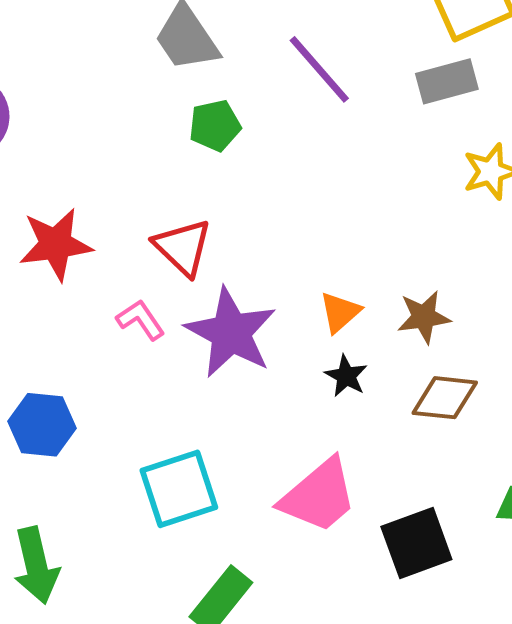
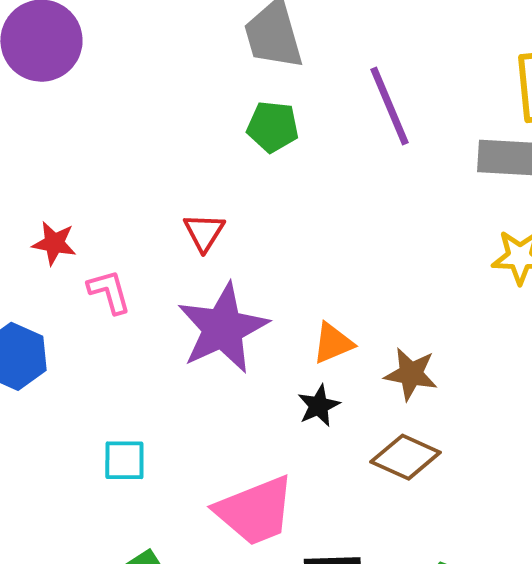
red star: (56, 244) -> (54, 243), moved, size x0.6
red triangle: (183, 247) -> (204, 232), size x0.7
pink L-shape: (141, 320) -> (109, 292), moved
cyan square: (179, 489) -> (124, 460), size x0.6

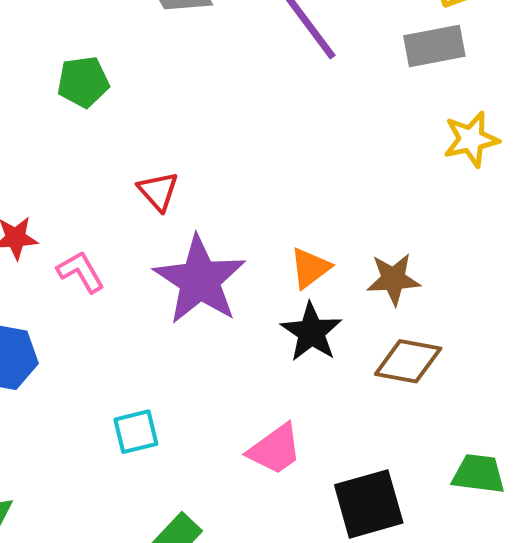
green pentagon: (273, 127) -> (83, 82), moved
black star: (319, 406) -> (311, 332), size x1.4
pink trapezoid: (255, 511) -> (275, 449), size x0.7

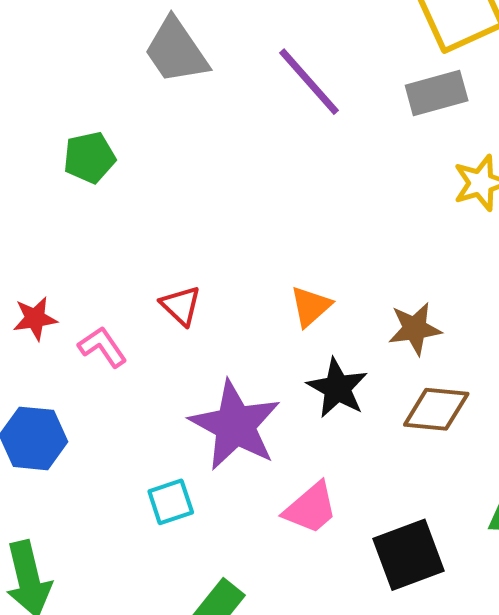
red triangle: (158, 191) -> (181, 306), moved
orange triangle: (310, 268) -> (311, 306), moved
purple star: (200, 280) -> (235, 425), moved

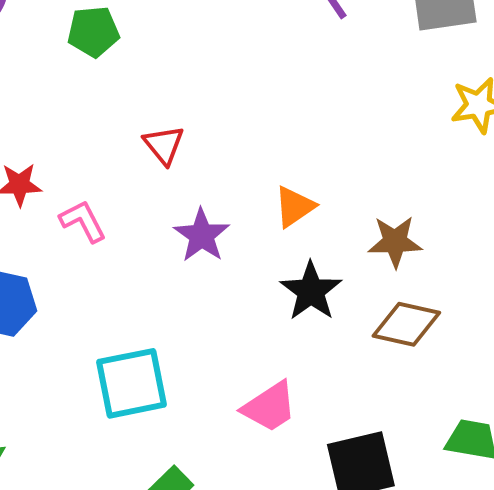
red triangle: (181, 306) -> (164, 145), moved
purple star: (235, 425) -> (202, 235), moved, size x0.6
cyan square: (171, 502) -> (131, 383), size x1.6

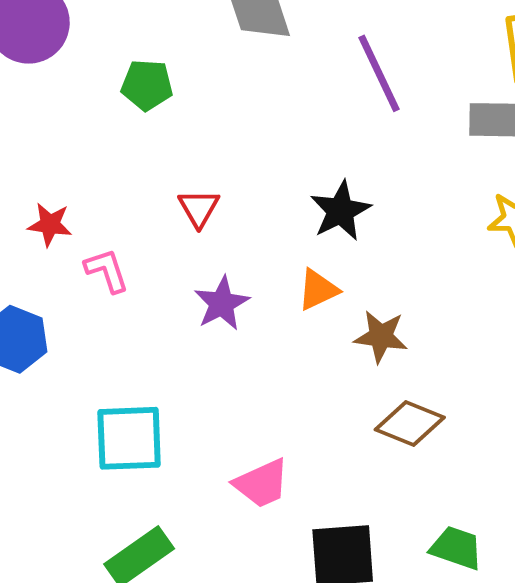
brown star: (395, 242) -> (381, 336), moved
black star: (311, 291) -> (340, 211), moved

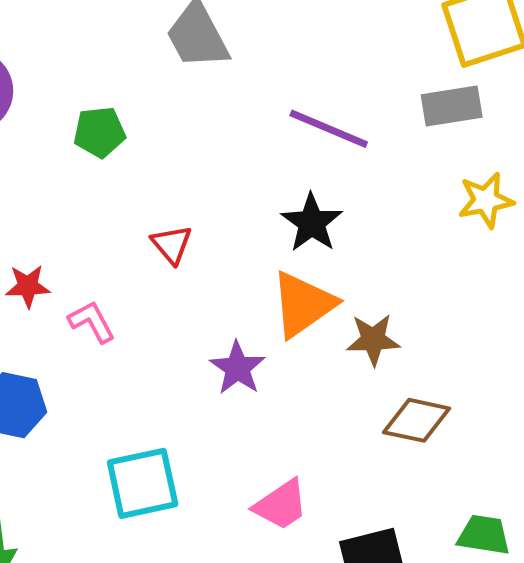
purple line: (379, 73) -> (329, 129), moved, turned -32
orange triangle: (318, 290) -> (303, 304), size x1.6
purple star: (222, 303) -> (237, 368), moved

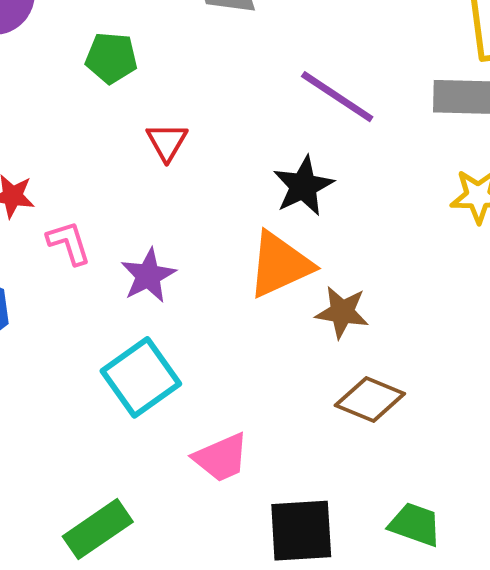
red triangle: (172, 244) -> (167, 142), moved
purple star: (237, 368) -> (148, 276), moved
cyan square: (143, 483) -> (141, 377), moved, turned -34

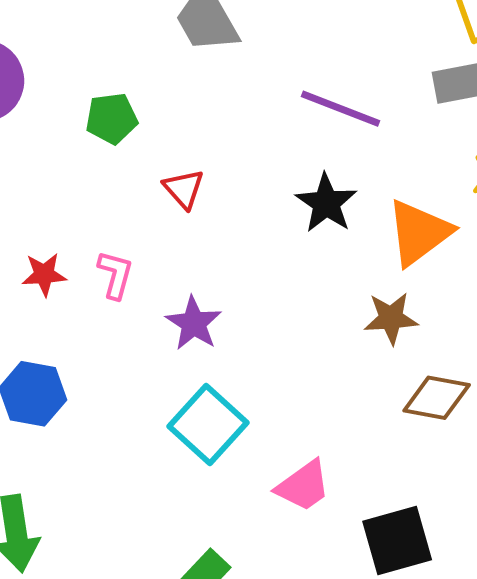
pink L-shape: (69, 243) -> (115, 275), moved, turned 45
orange triangle: (280, 265) -> (419, 233), moved

